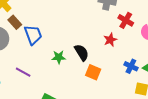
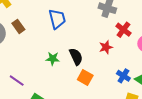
brown rectangle: (15, 22) -> (18, 26), moved
blue trapezoid: (33, 35) -> (57, 19), moved
purple line: (23, 72) -> (17, 81), moved

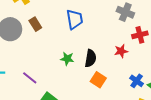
red cross: (123, 30) -> (140, 35), turned 35
black semicircle: (76, 57) -> (91, 58), turned 30

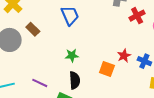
red star: (121, 51) -> (124, 56), moved
black semicircle: (91, 58) -> (75, 80), moved

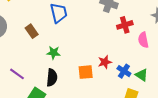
brown rectangle: (33, 29) -> (32, 31), moved
orange square: (107, 69) -> (86, 72), turned -35

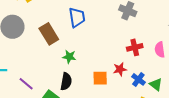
red cross: (125, 25) -> (135, 47), moved
brown rectangle: (32, 31) -> (49, 34), size x1.5
purple line: (17, 74) -> (26, 84), moved

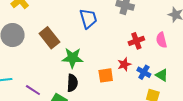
blue trapezoid: (77, 17) -> (88, 19), moved
green star: (69, 57) -> (73, 58), size x1.5

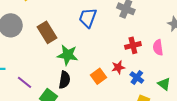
blue trapezoid: (88, 19) -> (88, 18), turned -150
orange square: (106, 75) -> (99, 76), turned -35
green triangle: (162, 75) -> (164, 84), moved

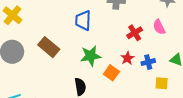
green star: (68, 55) -> (91, 56), moved
blue cross: (137, 77) -> (148, 62), turned -32

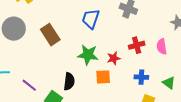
red star: (127, 58) -> (114, 58), moved
orange square: (111, 73) -> (103, 77), turned 35

